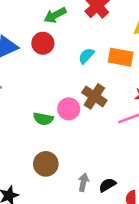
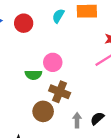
red circle: (43, 43) -> (24, 23), moved
brown cross: (94, 96) -> (60, 92), moved

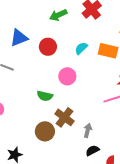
pink circle: (53, 62) -> (67, 76), moved
gray arrow: (77, 120) -> (88, 130), moved

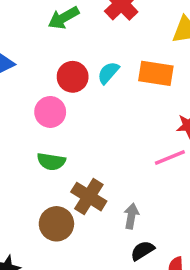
red circle: (48, 47) -> (73, 77), moved
pink circle: (67, 76) -> (50, 112), moved

